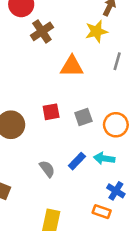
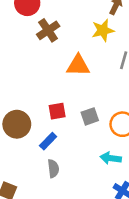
blue rectangle: (77, 161) -> (48, 141), moved
gray semicircle: (47, 169) -> (53, 169), turned 30

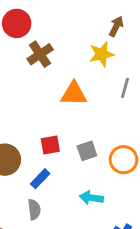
cyan arrow: (111, 158) -> (91, 198), moved
gray semicircle: (53, 169) -> (34, 209), moved

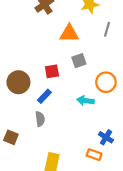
gray square: (87, 151) -> (79, 61), moved
cyan arrow: (91, 198) -> (85, 101), moved

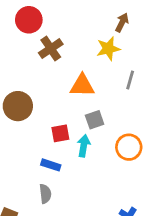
brown circle: (18, 82) -> (18, 106), moved
blue rectangle: (44, 96) -> (51, 165), turned 64
cyan arrow: (85, 101) -> (84, 146), moved, turned 91

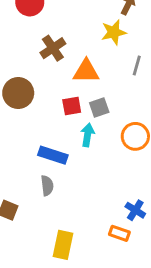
brown cross: (51, 49) -> (53, 48), moved
red square: (60, 133) -> (72, 106), moved
blue rectangle: (51, 165) -> (53, 155), size x1.4

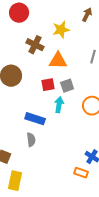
yellow star: (114, 32) -> (61, 30), moved
brown cross: (53, 48) -> (35, 45), turned -30
yellow rectangle: (63, 245) -> (15, 181), moved

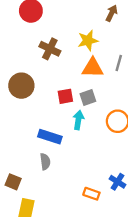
yellow star: (61, 30) -> (88, 40), moved
orange triangle: (58, 61) -> (93, 68), moved
orange rectangle: (81, 173) -> (91, 194), moved

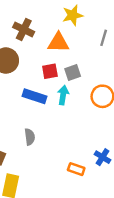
brown cross: (50, 49) -> (24, 29), moved
orange triangle: (93, 68) -> (58, 43), moved
blue rectangle: (50, 137) -> (34, 96), moved

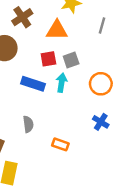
brown cross: (24, 29) -> (22, 17), turned 30
blue cross: (102, 157) -> (101, 122), moved
orange rectangle: (76, 169) -> (60, 144), moved

